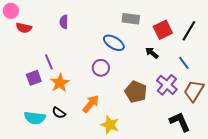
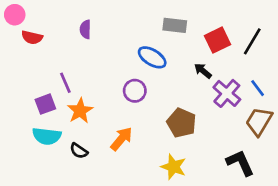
blue line: (184, 63) -> (258, 88), moved
purple cross: (167, 85) -> (227, 93), moved
cyan semicircle: (35, 118) -> (47, 136), moved
yellow star: (110, 125) -> (173, 167), moved

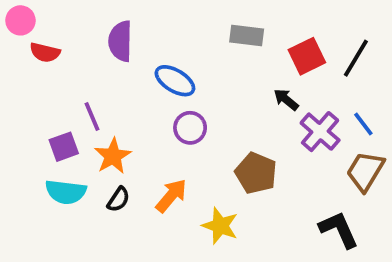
purple semicircle: (85, 29) -> (120, 41), size x1.5
blue ellipse: (152, 57) -> (175, 81), moved
black semicircle: (79, 151) -> (118, 199), moved, turned -90
yellow star: (173, 167) -> (220, 226), moved

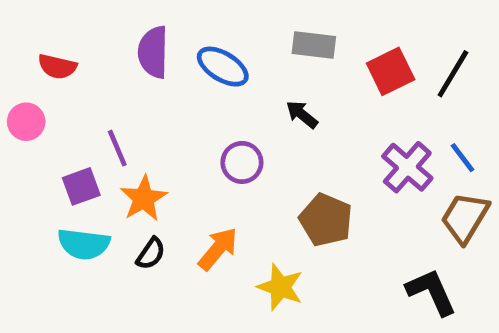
pink circle: (20, 20) -> (26, 122), moved
blue ellipse: (175, 81) -> (223, 67), moved
black arrow: (286, 100) -> (302, 114), moved

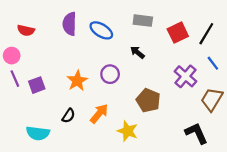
purple line: (117, 148) -> (15, 79), moved
blue line: (463, 158) -> (213, 63), moved
orange star: (144, 198) -> (77, 81), moved
cyan semicircle: (84, 244) -> (38, 133), moved

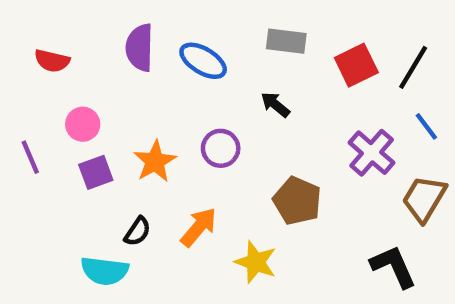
pink circle: (12, 56) -> (83, 124), moved
purple square: (37, 85) -> (96, 172), moved
cyan semicircle: (38, 133) -> (105, 271), moved

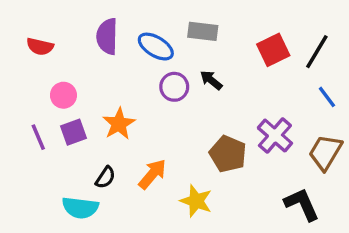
gray rectangle: (286, 41) -> (203, 31), moved
purple circle: (221, 148) -> (174, 87), moved
purple cross: (372, 153) -> (275, 135), moved
purple line: (30, 157) -> (38, 137), moved

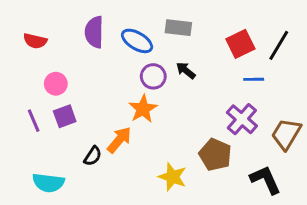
blue line: (327, 97) -> (254, 79), moved, turned -54
orange star: (119, 124) -> (143, 109), moved
brown pentagon: (228, 154) -> (215, 155), moved
orange arrow: (152, 174) -> (119, 140), moved
cyan semicircle: (80, 208) -> (48, 183), moved

